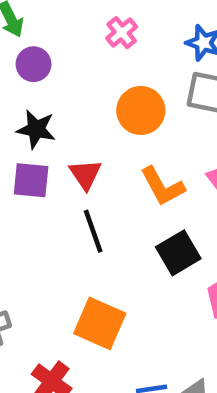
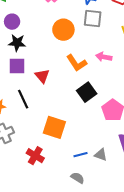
purple circle: (34, 64) -> (12, 22), moved
red triangle: (85, 174) -> (42, 76), moved
black line: (93, 231) -> (23, 99), moved

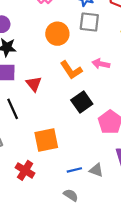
orange square: (54, 127) -> (46, 140), turned -30

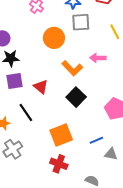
black square: (82, 102) -> (76, 97), moved
red cross: (25, 170) -> (59, 164), moved
blue line: (74, 170) -> (96, 140), moved

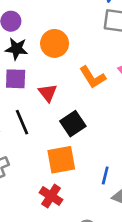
orange circle: (54, 38) -> (55, 43), moved
black square: (76, 97) -> (73, 124), moved
blue line: (96, 140) -> (105, 176), turned -64

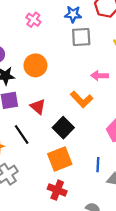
orange L-shape: (93, 77) -> (82, 99), moved

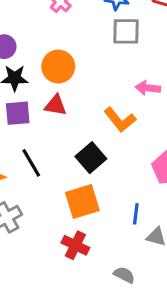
red triangle: (38, 107) -> (55, 105), moved, turned -35

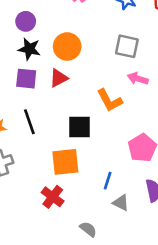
gray square: (126, 31) -> (127, 46), moved
red triangle: (55, 105) -> (59, 78), turned -48
black square: (91, 158) -> (79, 127), turned 30

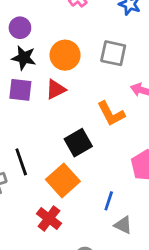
gray square: (127, 46) -> (113, 53), moved
black line: (29, 122) -> (21, 162), moved
black square: (79, 127) -> (78, 143), turned -30
orange square: (65, 162) -> (63, 180), turned -36

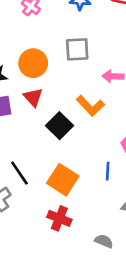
red triangle: (56, 89) -> (33, 97), turned -30
black square: (78, 143) -> (60, 126), moved
blue line: (109, 201) -> (108, 171), moved

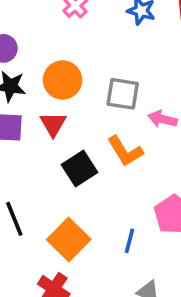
gray square: (77, 49) -> (123, 94), moved

